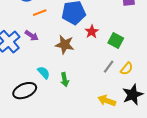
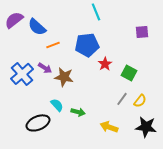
brown star: (65, 45) -> (64, 77), moved
green arrow: (65, 80) -> (78, 112), turned -64
black star: (133, 95) -> (146, 127), turned 30
yellow arrow: (107, 101) -> (109, 127), moved

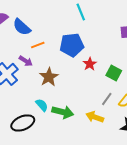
purple arrow: (45, 68) -> (26, 61), moved
brown star: (64, 77) -> (49, 77), turned 30
green arrow: (78, 112) -> (63, 112), size x1.5
yellow arrow: (109, 127) -> (95, 117), moved

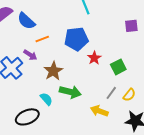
green square: (114, 73) -> (118, 67), turned 35
green arrow: (63, 112) -> (70, 92), moved

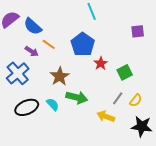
orange line: (42, 39) -> (49, 44), turned 56
blue pentagon: (76, 39) -> (83, 44), turned -30
purple arrow: (30, 55) -> (32, 51), moved
black ellipse: (27, 117) -> (27, 107), moved

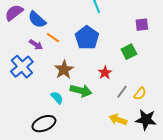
red star: (101, 63) -> (105, 73), moved
green square: (125, 72) -> (129, 52), moved
black ellipse: (27, 107) -> (44, 124), moved
yellow arrow: (106, 116) -> (118, 120), moved

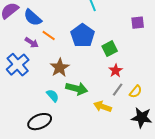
green square: (129, 52) -> (110, 49), moved
red star: (105, 73) -> (116, 71), moved
yellow arrow: (118, 120) -> (103, 107), moved

